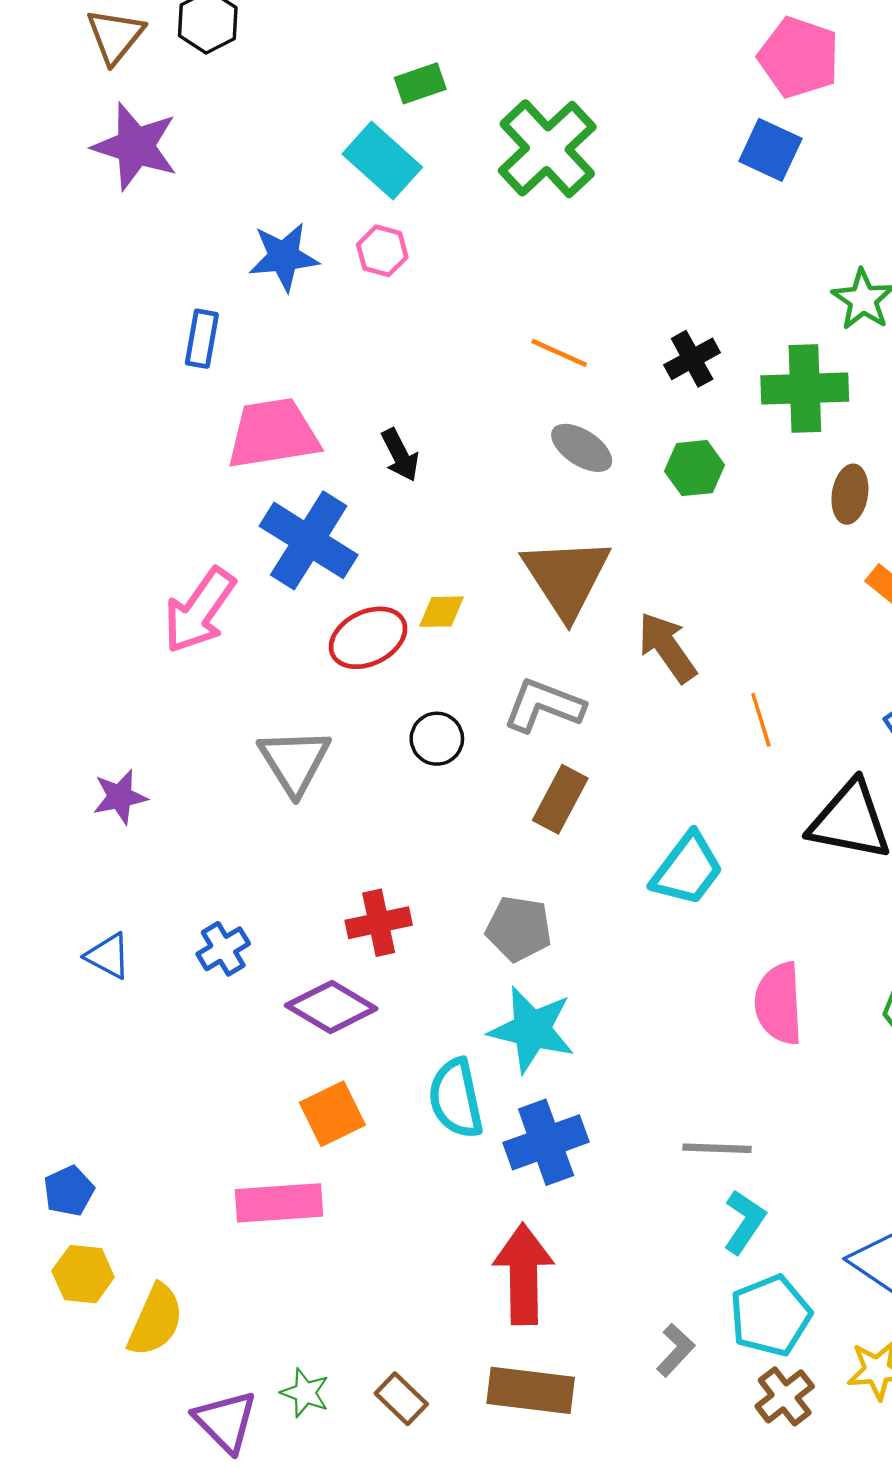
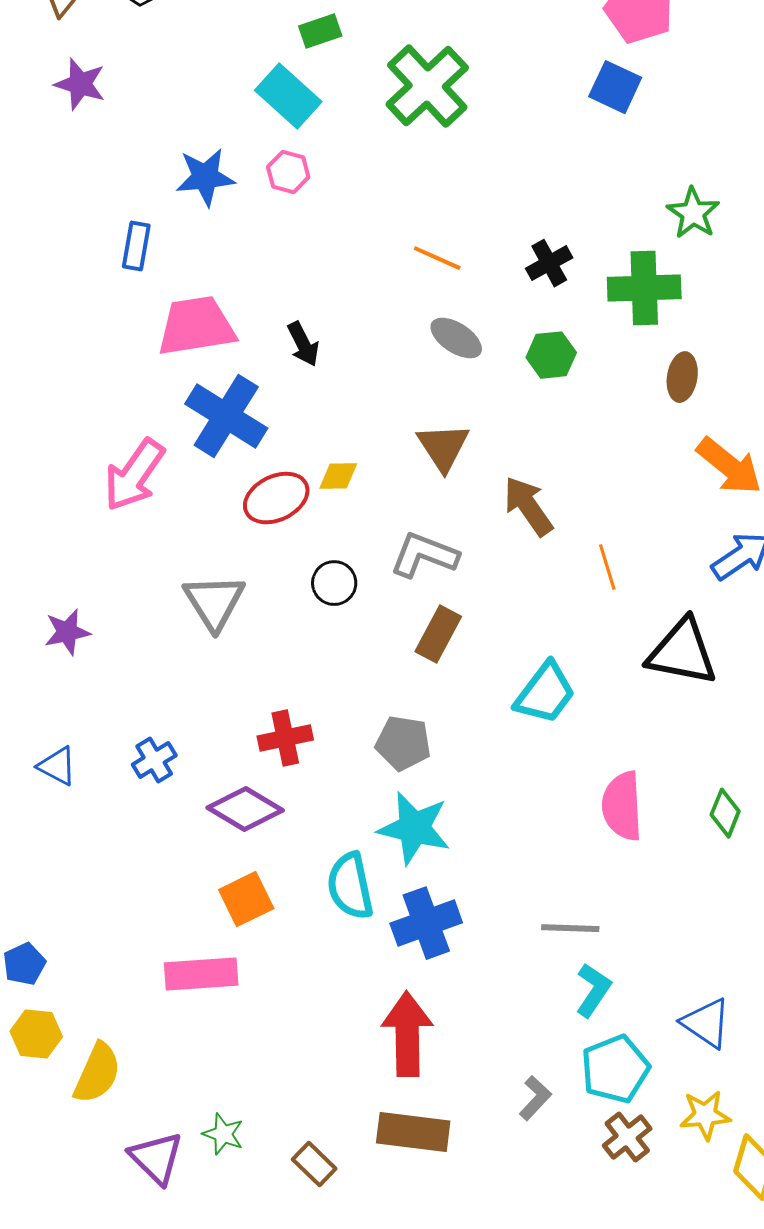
purple star: (135, 146) -> (80, 84), size x0.7
brown triangle: (566, 577) -> (443, 447), size x0.7
brown rectangle: (401, 1399) -> (314, 1164), moved

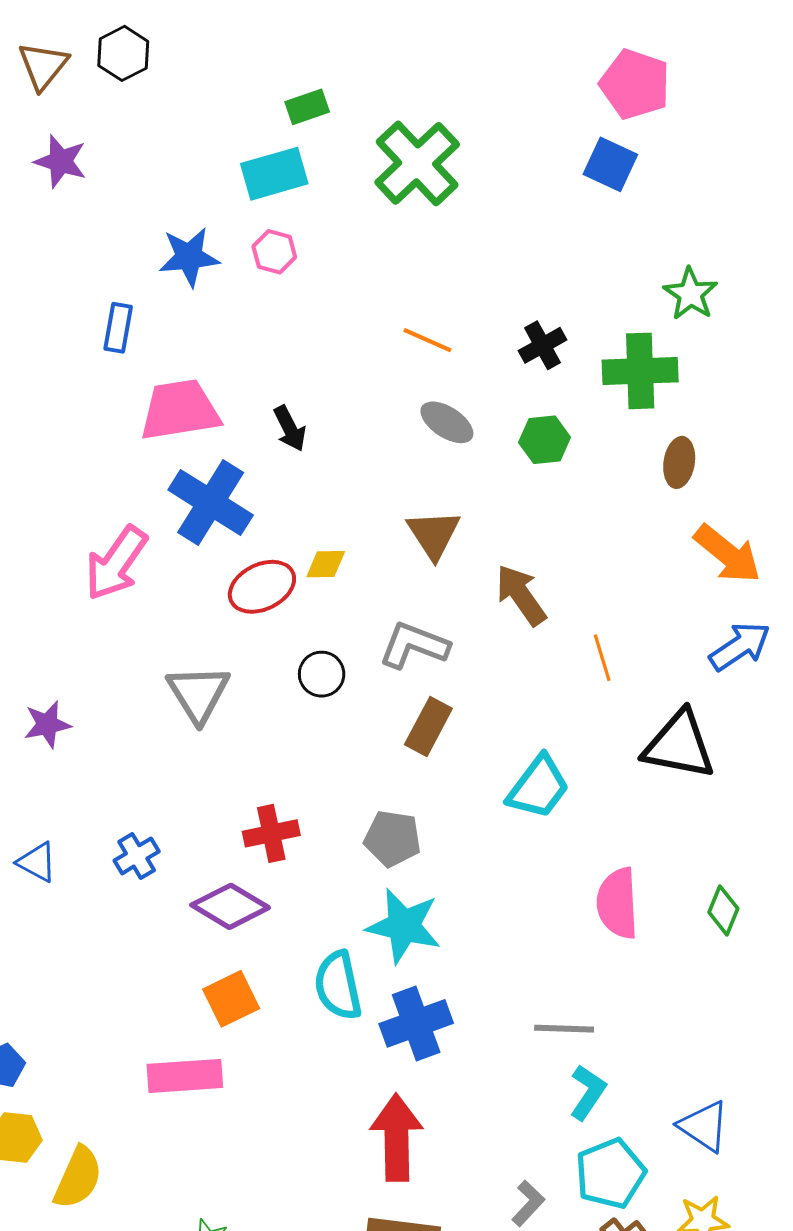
cyan rectangle: (288, 96) -> (274, 174), turned -58

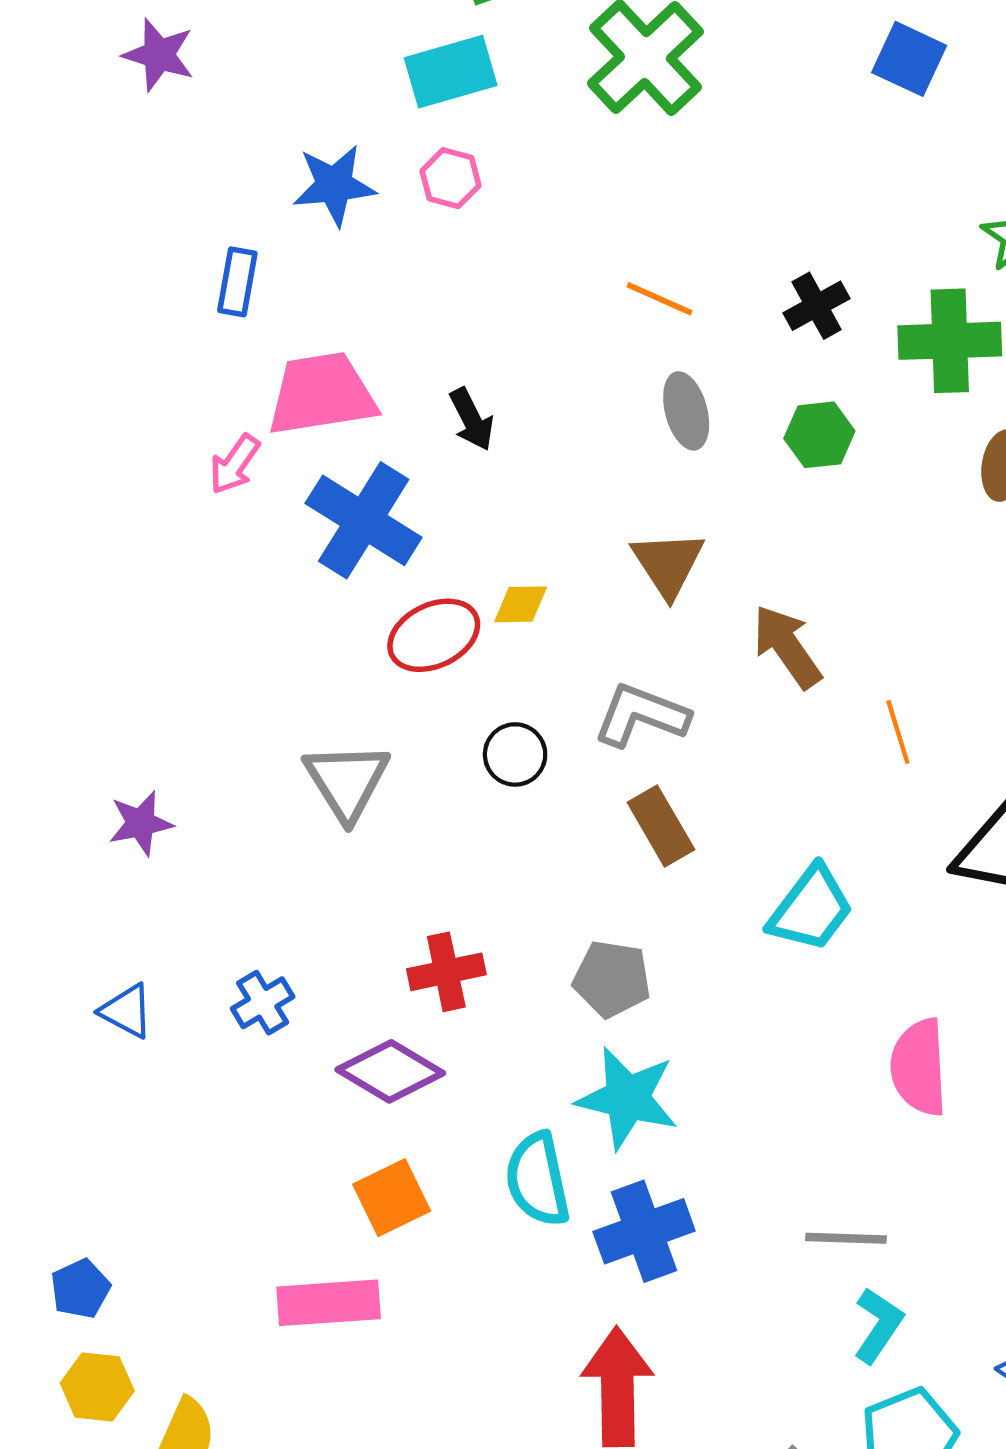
gray ellipse: (447, 422) -> (686, 411), turned 42
pink arrow: (116, 563) -> (235, 464), moved, size x0.6
brown rectangle: (428, 727) -> (661, 826), turned -58

